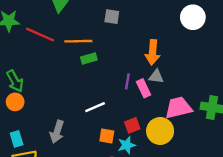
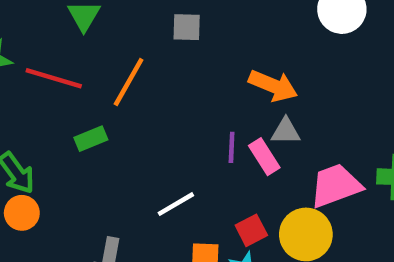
orange line: (78, 41) -> (129, 82), turned -52
orange arrow: (153, 52) -> (273, 86), turned -65
green rectangle: (89, 59) -> (91, 139), moved

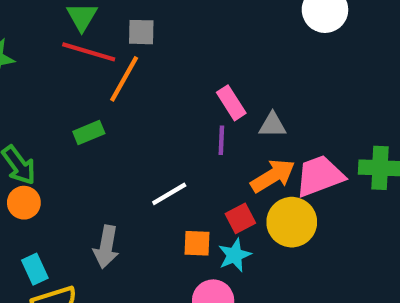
gray square: (187, 27) -> (141, 32), moved
red line: (54, 78) -> (89, 52), moved
orange arrow: (273, 86) -> (273, 176), moved, turned -54
pink rectangle: (264, 157) -> (231, 103), moved

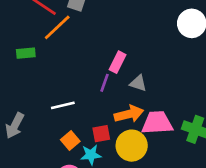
pink rectangle: (231, 103) -> (118, 62), turned 42
orange square: (197, 243) -> (70, 140), turned 30

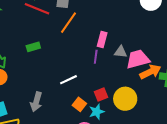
orange line: (57, 27) -> (69, 23), moved
orange arrow: (129, 114) -> (150, 72), moved
pink trapezoid: (157, 123) -> (138, 59), moved

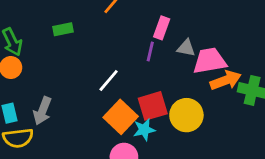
white line: (69, 80) -> (109, 80), turned -30
red square: (101, 95) -> (153, 106), size x1.5
gray arrow: (36, 102) -> (42, 111), moved
orange square: (79, 104) -> (121, 117), size x1.6

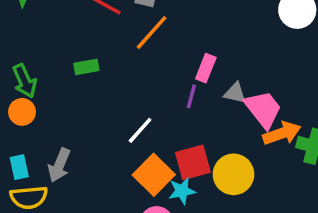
pink trapezoid: (210, 61) -> (263, 109), turned 60

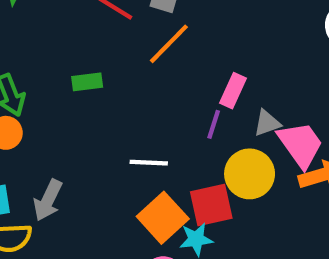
gray triangle: (235, 93) -> (267, 123), turned -35
white line: (140, 130) -> (149, 163), turned 48
yellow circle: (233, 174) -> (250, 174), moved

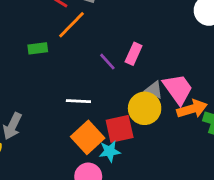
orange line: (169, 44) -> (72, 25), moved
gray triangle: (267, 123) -> (154, 90), moved, turned 42
purple line: (214, 124) -> (107, 62), moved, turned -60

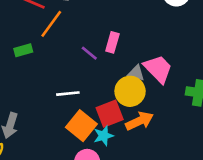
orange arrow: (192, 109) -> (140, 121), moved

